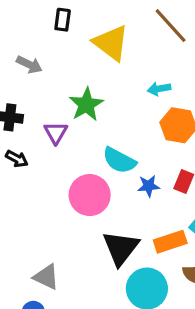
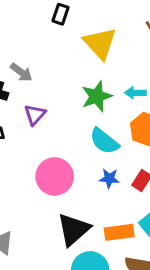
gray arrow: (29, 65) -> (21, 72), moved
green star: (86, 104) -> (97, 96), moved
cyan semicircle: (119, 160) -> (104, 141), moved

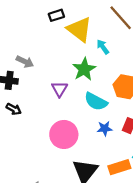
black rectangle: (60, 14) -> (56, 15), moved, turned 64
cyan arrow: (135, 93) -> (103, 47), moved, turned 64
purple triangle: (35, 115) -> (60, 89), moved

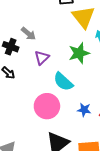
purple triangle: (60, 89) -> (42, 58), moved
cyan semicircle: (96, 101) -> (63, 82), moved

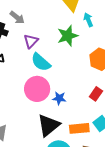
cyan semicircle: (63, 82) -> (41, 62), moved
blue star: (84, 110) -> (59, 98), moved

